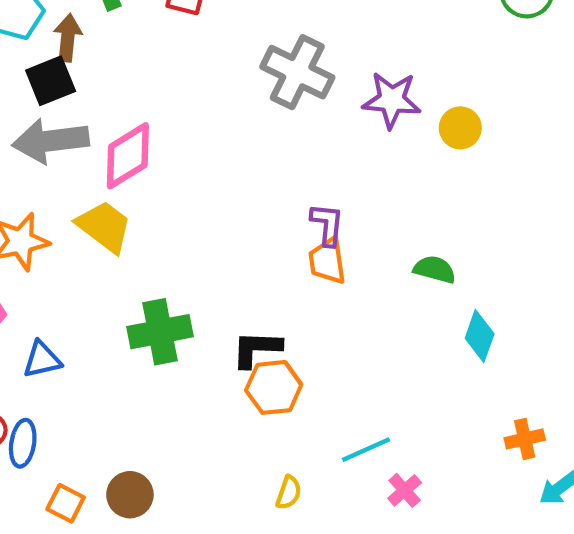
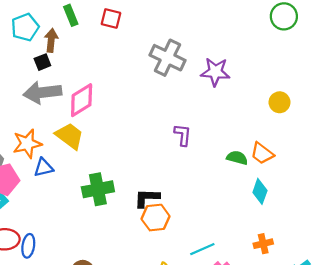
black square: (51, 81) -> (42, 62), size x0.7
yellow circle: (460, 128) -> (280, 102), moved
orange trapezoid: (327, 261) -> (262, 153), moved, turned -45
blue triangle: (42, 360) -> (44, 168), moved
orange cross: (525, 439) -> (263, 244), moved

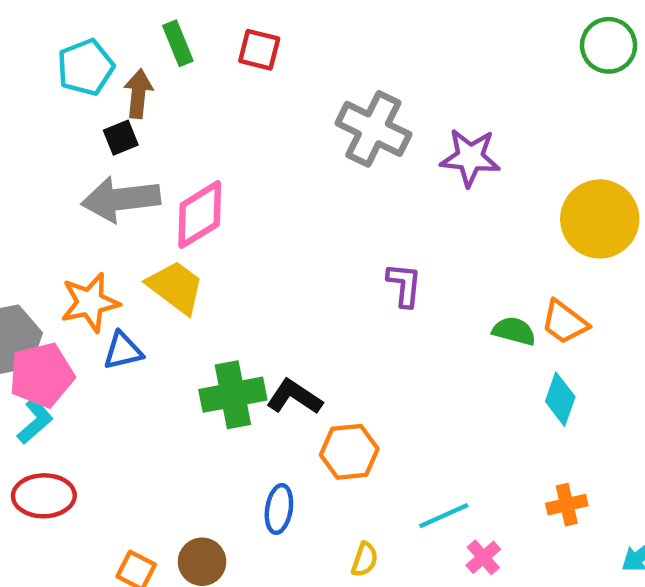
yellow circle: (280, 102) -> (600, 219), size x1.8
black L-shape: (147, 198) -> (294, 397), moved, turned 32
blue ellipse: (28, 246) -> (279, 509), moved

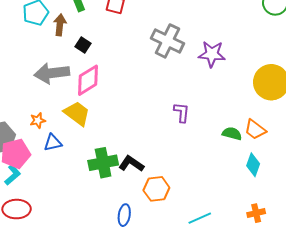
black square: (121, 138) -> (83, 45), moved, turned -35
orange star: (90, 302) -> (38, 120), size x0.6

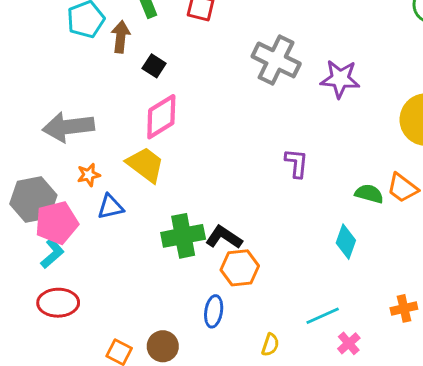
gray arrow: (52, 73) -> (68, 127), moved
cyan diamond: (253, 165) -> (346, 242), moved
orange hexagon: (156, 189) -> (240, 268), moved

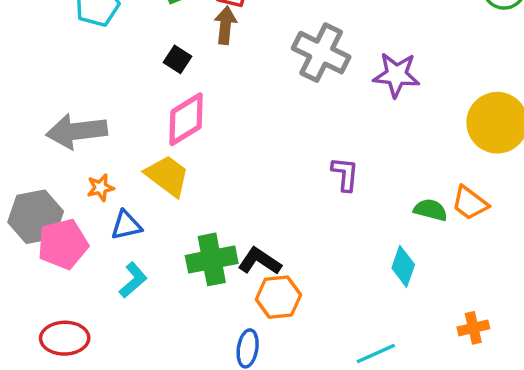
brown arrow: (121, 37) -> (225, 25), moved
cyan L-shape: (52, 253) -> (133, 280), moved
orange cross: (404, 308) -> (473, 328), moved

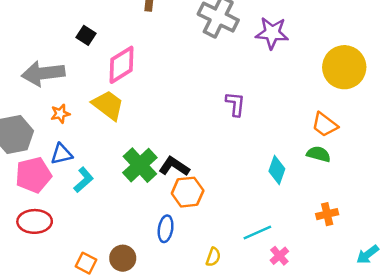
black square: (178, 59) -> (86, 35), moved
green semicircle: (431, 210) -> (319, 154), moved
blue triangle: (126, 225) -> (62, 154), moved
pink pentagon: (63, 244) -> (33, 175), moved
green cross: (212, 259) -> (140, 165), turned -32

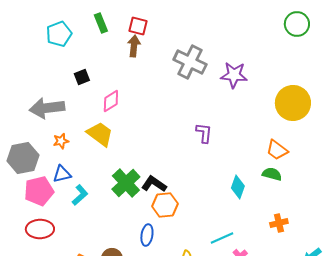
black square: (86, 35) -> (82, 77), turned 35
pink diamond: (121, 65) -> (111, 101), size x0.7

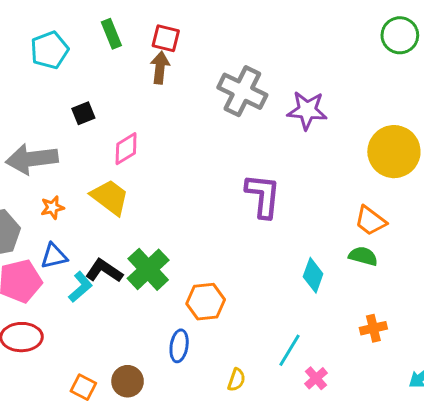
purple L-shape: (204, 133) -> (263, 196), size x1.5
black L-shape: (154, 184) -> (104, 271), moved
cyan line: (222, 238) -> (289, 350), turned -35

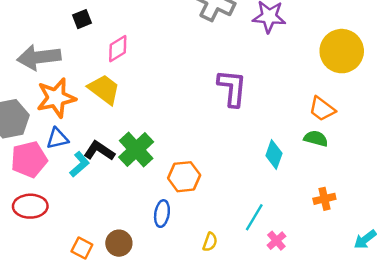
orange star: (52, 208) -> (56, 98), size x2.0

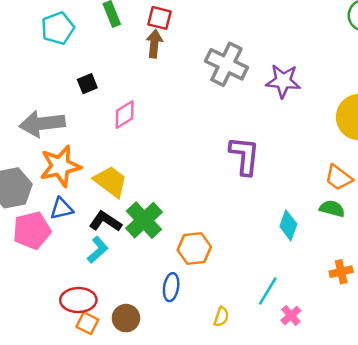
yellow trapezoid: (104, 89) -> (111, 182), moved
cyan L-shape: (79, 164) -> (98, 250), moved
red ellipse: (30, 206) -> (78, 300), moved

